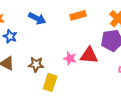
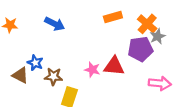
orange rectangle: (78, 15) -> (113, 17), moved
blue star: (10, 36) -> (35, 63), moved

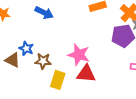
red triangle: (114, 66) -> (86, 74), moved
pink star: (92, 70) -> (79, 55), size x1.5

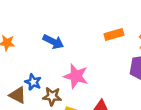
pink star: (79, 55) -> (76, 76), moved

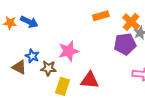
blue arrow: (53, 42) -> (29, 22), moved
pink star: (76, 76) -> (69, 51), turned -30

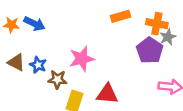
orange cross: (131, 22) -> (157, 24), turned -30
purple pentagon: (125, 44) -> (150, 50), turned -30
brown triangle: (19, 67) -> (16, 62), moved

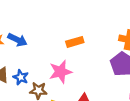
orange rectangle: (120, 16) -> (75, 42), moved

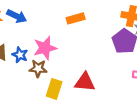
pink star: (61, 72) -> (45, 48), moved

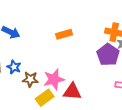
pink star: (45, 48) -> (54, 79), moved
yellow rectangle: (54, 89) -> (45, 98), turned 36

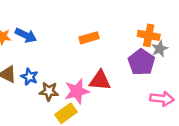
red triangle: (72, 92) -> (100, 80), moved

